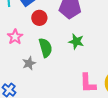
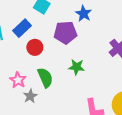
pink star: (15, 37) -> (18, 80), moved

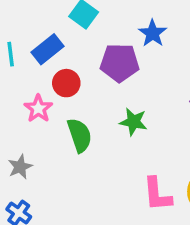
pink star: (18, 80) -> (38, 109), moved
gray star: (30, 96) -> (20, 167), moved

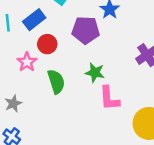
pink L-shape: (157, 194) -> (109, 98), moved

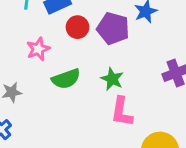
red circle: (47, 44) -> (77, 27), moved
green semicircle: (56, 82) -> (66, 79), turned 75

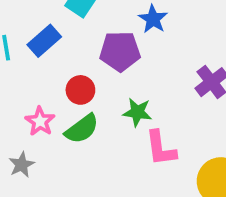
red circle: (77, 27) -> (80, 90), moved
pink star: (38, 49) -> (40, 121), moved

